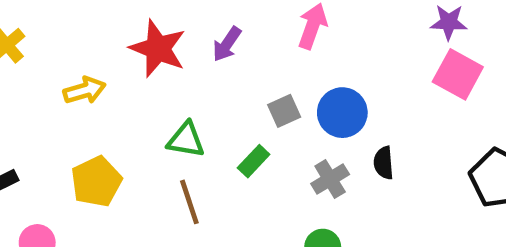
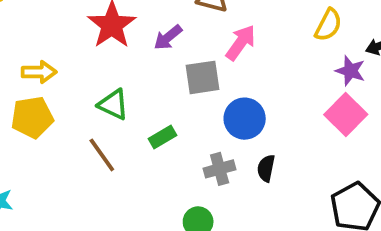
yellow arrow: (85, 90) -> (39, 72), moved
gray square: (284, 111) -> (202, 77), moved, size x1.4
brown line: (189, 202) -> (102, 155), turned -33

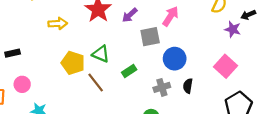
yellow arrow: (39, 72) -> (58, 24), moved
pink square: (346, 115) -> (225, 66), moved
yellow pentagon: (32, 117) -> (73, 63), moved, turned 30

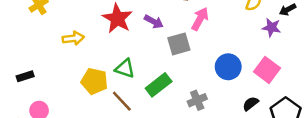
purple arrow: (130, 15) -> (154, 22), turned -105
blue circle: (175, 59) -> (228, 67), moved
green rectangle: (129, 71) -> (159, 85), size x1.5
black semicircle: (188, 86) -> (251, 104), moved, turned 48

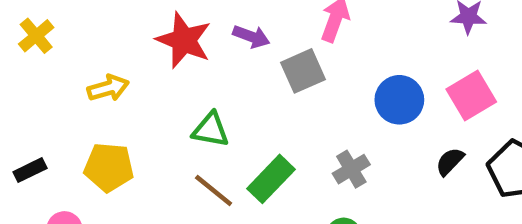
pink square: (267, 70) -> (471, 96), turned 30
yellow pentagon: (94, 81) -> (109, 167), moved
green rectangle: (159, 85) -> (271, 179), moved

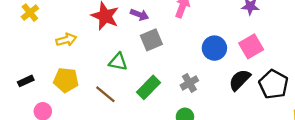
gray square: (303, 71) -> (151, 40), moved
black semicircle: (450, 161) -> (240, 80), size x1.5
brown line: (214, 191) -> (105, 94), moved

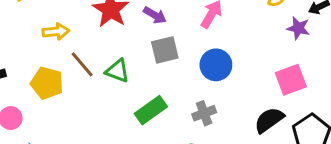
blue circle: (214, 48) -> (216, 65), moved
brown line: (105, 94) -> (82, 64), moved

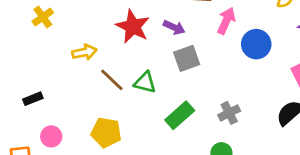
blue circle: (216, 65) -> (256, 44), moved
yellow pentagon: (47, 83) -> (106, 132), moved

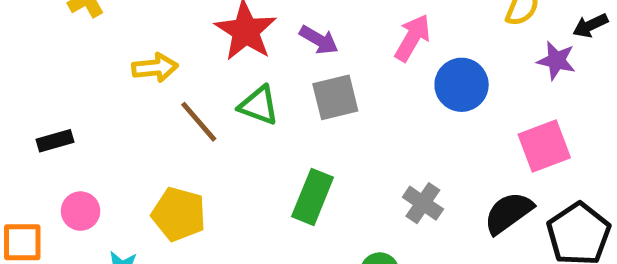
green triangle: (145, 82) -> (259, 105), moved
gray cross: (229, 113) -> (423, 203), moved, turned -35
green rectangle: (180, 115) -> (313, 197), turned -32

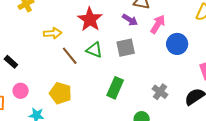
purple arrow: (319, 40) -> (130, 20), moved
black rectangle: (55, 141) -> (11, 62), turned 56

